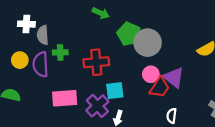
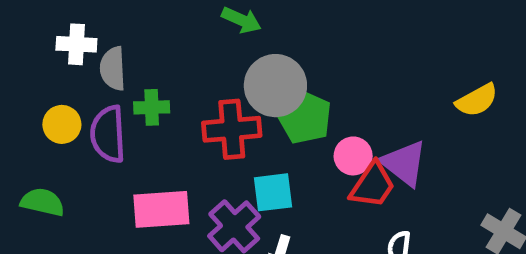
green pentagon: (129, 34) -> (305, 117), moved
gray circle: (148, 43) -> (275, 86), moved

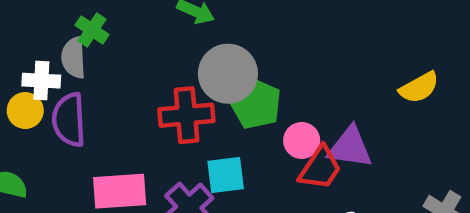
white cross: (76, 44) -> (41, 81), moved
green cross: (152, 107) -> (92, 30), moved, turned 36
purple triangle: (404, 163) -> (350, 147), turned -30

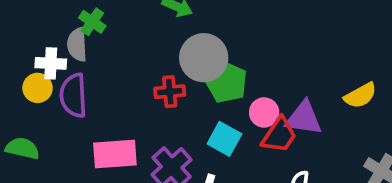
yellow semicircle: (419, 87) -> (360, 95), moved
red cross: (186, 115) -> (170, 92), size x0.7
cyan square: (226, 175) -> (224, 139), moved, turned 36

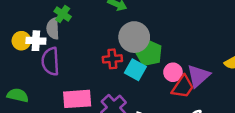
yellow circle: (38, 88) -> (21, 41), moved
purple triangle: (304, 118) -> (198, 76), turned -50
cyan square: (224, 139) -> (135, 70), moved

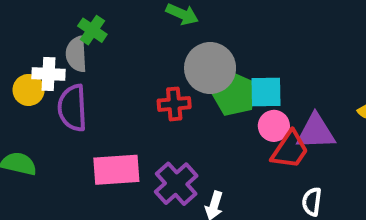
yellow circle: (21, 41) -> (29, 90), moved
cyan square: (135, 70) -> (266, 92), moved, turned -30
purple triangle: (198, 76) -> (316, 132), turned 40

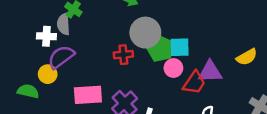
yellow circle: (29, 90) -> (48, 74), moved
purple semicircle: (72, 108) -> (61, 57), turned 56
pink circle: (274, 126) -> (173, 68), moved

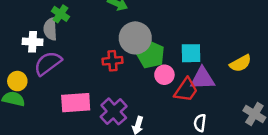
cyan square: (180, 47) -> (191, 53), moved
yellow circle: (48, 74) -> (17, 81), moved

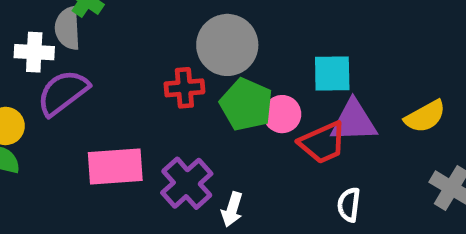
green pentagon: (150, 54) -> (246, 105), moved
yellow semicircle: (240, 63) -> (425, 116), moved
red trapezoid: (186, 90) -> (323, 143), turned 32

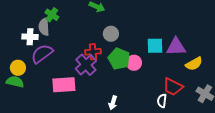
gray circle: (227, 45) -> (111, 34), size x0.6
purple triangle: (354, 121) -> (176, 47), moved
red trapezoid: (323, 143) -> (173, 87), moved, turned 50
purple cross: (187, 183) -> (86, 65), moved

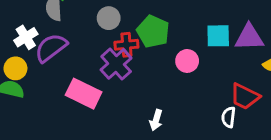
gray circle: (111, 34) -> (109, 18), moved
white cross: (30, 37) -> (26, 37), moved, turned -35
green pentagon: (119, 59) -> (153, 31), moved
pink rectangle: (64, 85) -> (84, 94), turned 30

